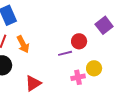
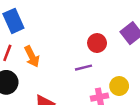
red circle: (79, 41) -> (97, 43), moved

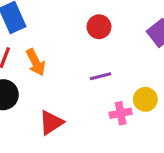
red circle: (97, 43) -> (99, 27), moved

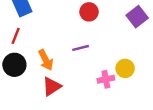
orange arrow: (36, 62) -> (46, 60), moved
purple line: (101, 76) -> (81, 48), moved

